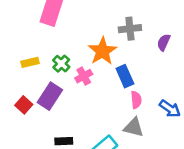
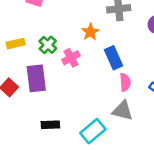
orange star: (102, 51) -> (90, 32), size x0.6
purple rectangle: (50, 96) -> (36, 78), turned -40

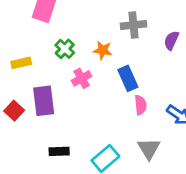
orange star: (90, 32) -> (103, 50), turned -30
green cross: (48, 45) -> (65, 49), moved
gray triangle: (123, 111) -> (149, 149), moved, turned 45

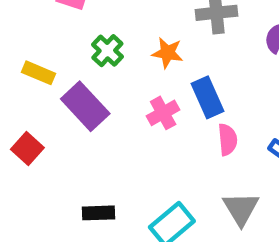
yellow rectangle: (21, 63) -> (38, 73), turned 36
pink cross: (82, 78) -> (163, 113), moved
purple rectangle: (44, 101) -> (85, 106), moved, turned -36

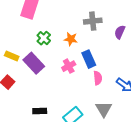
yellow rectangle: (38, 73) -> (12, 56), moved

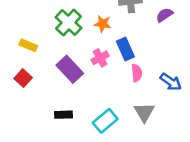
purple semicircle: (120, 32) -> (164, 15), turned 32
green cross: (44, 38) -> (69, 23), size x1.5
purple rectangle: (34, 63) -> (70, 69), moved

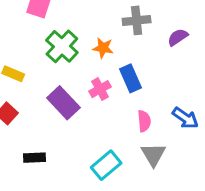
pink semicircle: (137, 73) -> (144, 121), moved
black rectangle: (63, 115) -> (34, 158), moved

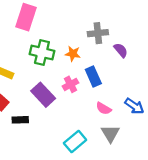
purple semicircle: (178, 37) -> (121, 50), moved, turned 84
green cross: (62, 46) -> (42, 52), turned -30
pink semicircle: (144, 121) -> (104, 108), turned 126
black rectangle: (34, 158) -> (20, 120), moved

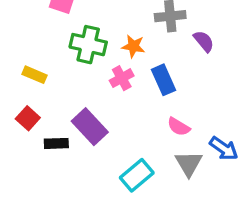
pink cross: (70, 84) -> (122, 78), moved
purple rectangle: (43, 95) -> (90, 127), moved
blue arrow: (134, 106) -> (224, 148), moved

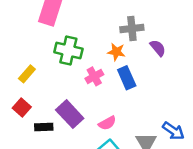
orange star: (133, 46) -> (116, 52), moved
yellow rectangle: (35, 75) -> (27, 74), turned -72
pink semicircle: (179, 127) -> (107, 123), moved, turned -60

